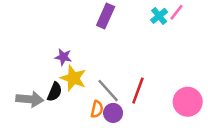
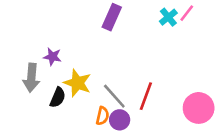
purple star: (63, 57) -> (52, 57), moved
gray arrow: (30, 99) -> (31, 78), moved, turned 90

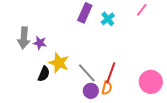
cyan cross: (168, 17) -> (108, 19), moved
gray arrow: (31, 78) -> (24, 38), moved
orange semicircle: (102, 116) -> (107, 88), moved

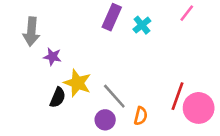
gray arrow: (24, 38) -> (31, 32), moved
red line: (111, 73) -> (178, 96), moved
purple circle: (91, 91) -> (105, 120), moved

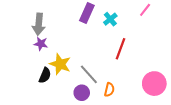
gray arrow: (31, 32) -> (39, 24), moved
red line: (178, 96) -> (121, 49), moved

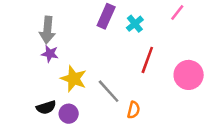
black semicircle: (45, 75) -> (46, 107), moved, turned 49
pink circle: (154, 84) -> (189, 75), moved
purple circle: (82, 93) -> (69, 114), moved

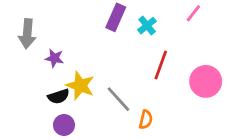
gray arrow: (47, 30) -> (27, 34), moved
black semicircle: (46, 107) -> (59, 96), moved
purple circle: (69, 114) -> (64, 125), moved

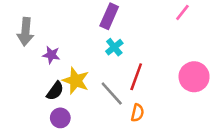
cyan cross: (147, 26) -> (114, 47), moved
red line: (161, 65) -> (136, 77), moved
black semicircle: (59, 96) -> (55, 91), turned -36

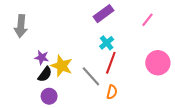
pink line: (182, 12) -> (147, 20), moved
purple rectangle: (109, 16) -> (103, 14), moved, turned 30
cyan cross: (114, 47) -> (107, 43), moved
purple star: (51, 55) -> (42, 58), moved

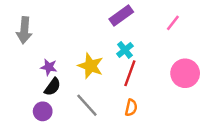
yellow star: (62, 66) -> (91, 66), moved
gray line: (91, 76) -> (87, 105), moved
purple circle: (49, 96) -> (43, 111), moved

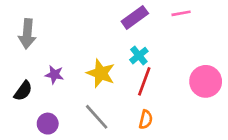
pink line: (173, 23) -> (181, 13), moved, turned 42
black semicircle: (52, 87) -> (23, 91), moved

